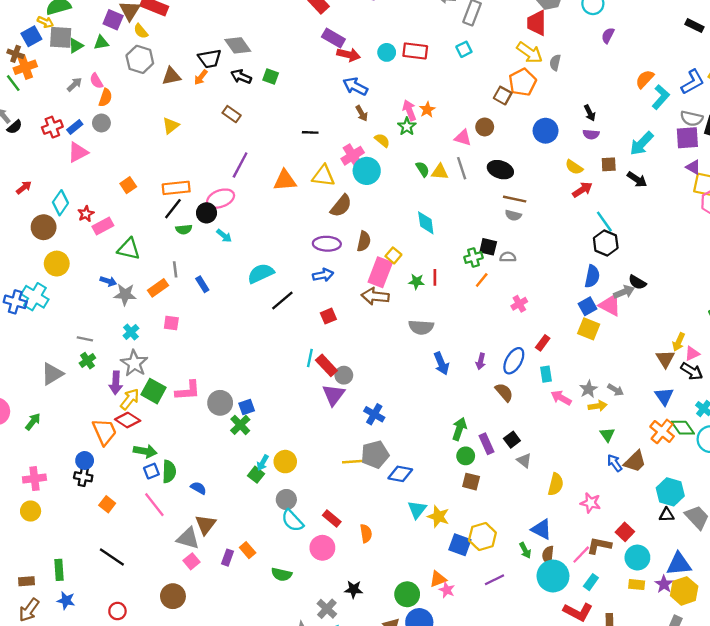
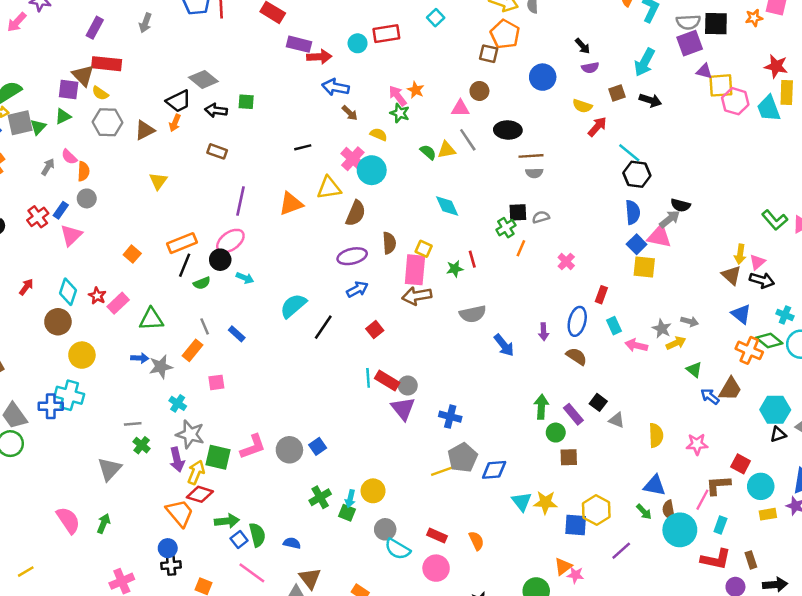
green cross: (240, 425) -> (320, 497), moved, turned 30

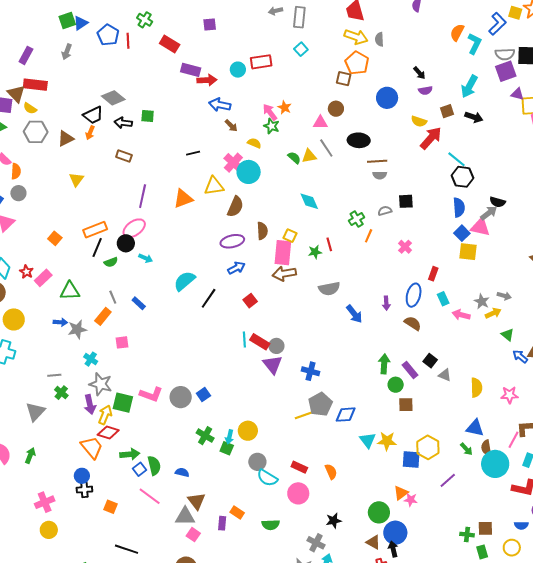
red arrow: (597, 127) -> (431, 138), size x1.4
black square: (518, 212) -> (406, 201), moved
pink L-shape: (253, 447) -> (151, 394), turned 40
green cross: (320, 497) -> (205, 436), turned -30

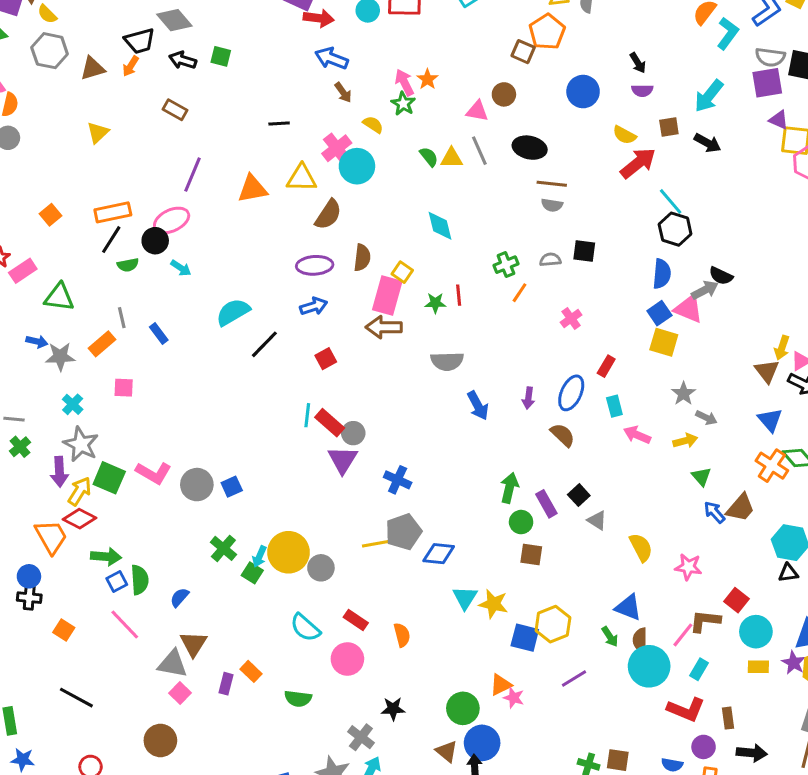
gray star: (482, 301) -> (684, 394), moved
yellow semicircle: (476, 388) -> (641, 547), turned -36
yellow circle: (248, 431) -> (288, 552), size x1.4
gray circle: (257, 462) -> (321, 568), moved
blue semicircle: (182, 472) -> (180, 597), turned -72

